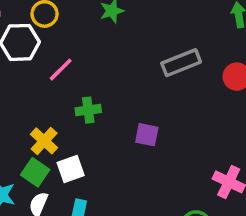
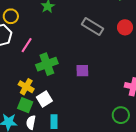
gray rectangle: (181, 63) -> (92, 26), turned 65
green cross: (88, 110) -> (47, 64), size x1.5

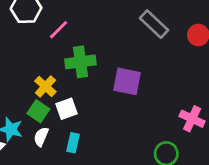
purple square: (82, 71) -> (127, 81), size x1.5

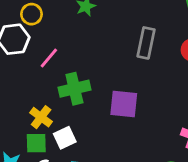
gray rectangle: (154, 24) -> (146, 43), turned 64
green square: (38, 111) -> (36, 143), turned -30

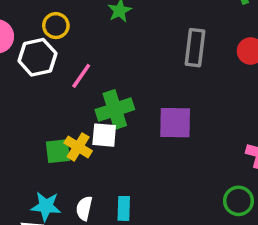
white square: (65, 138) -> (104, 135), moved, turned 35
green square: (36, 143) -> (58, 151), moved

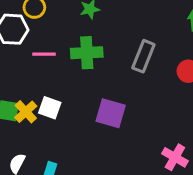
pink line: (81, 76) -> (44, 54), turned 40
green cross: (115, 110) -> (87, 53), moved

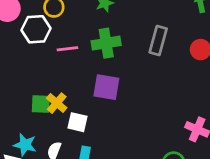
white square: (50, 108) -> (78, 122), moved
purple square: (111, 113) -> (106, 87), moved

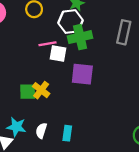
white hexagon: (36, 29) -> (70, 22), moved
white square: (78, 122) -> (58, 53), moved

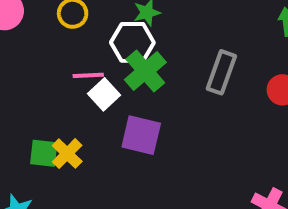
green cross: (80, 37) -> (145, 71), turned -35
white square: (58, 53) -> (104, 94), turned 30

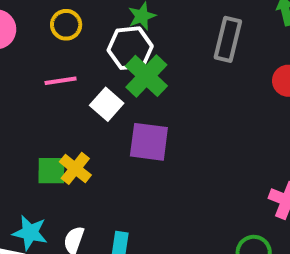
gray rectangle: (221, 72) -> (228, 39), moved
pink line: (88, 75) -> (61, 81), moved

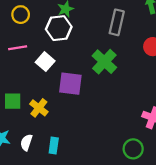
green cross: (146, 76) -> (104, 62), moved
yellow cross: (75, 168) -> (39, 108), moved

